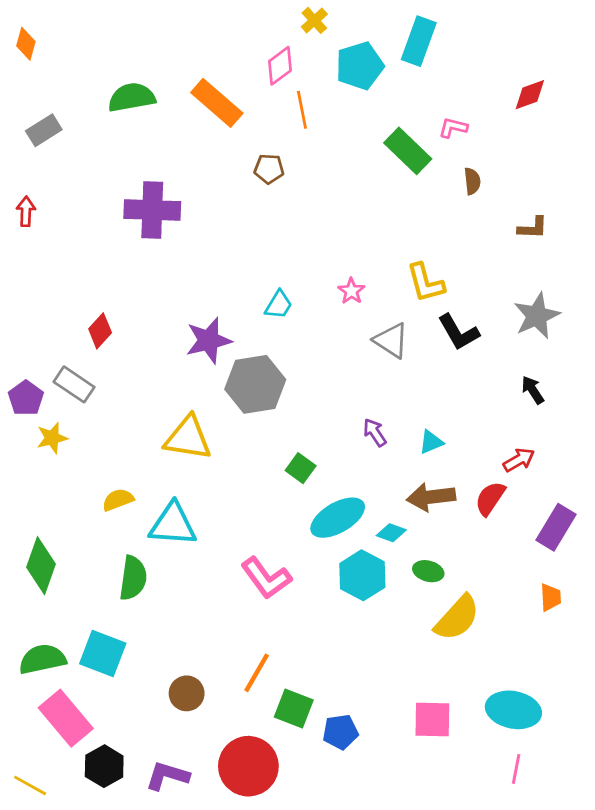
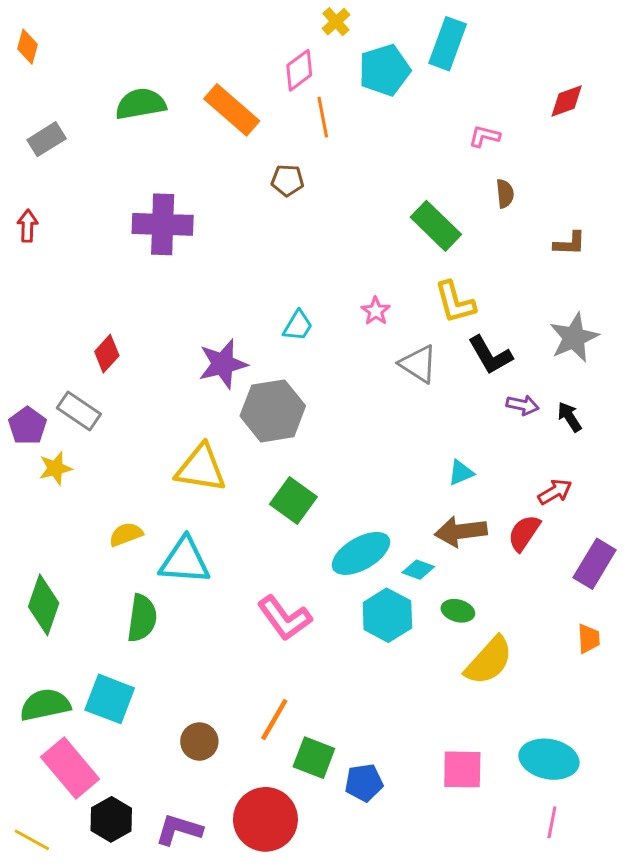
green rectangle: (408, 151) -> (436, 226), moved
purple arrow: (375, 432) -> (523, 405), moved, turned 136
green square: (301, 468) -> (293, 501), moved, size x1.4

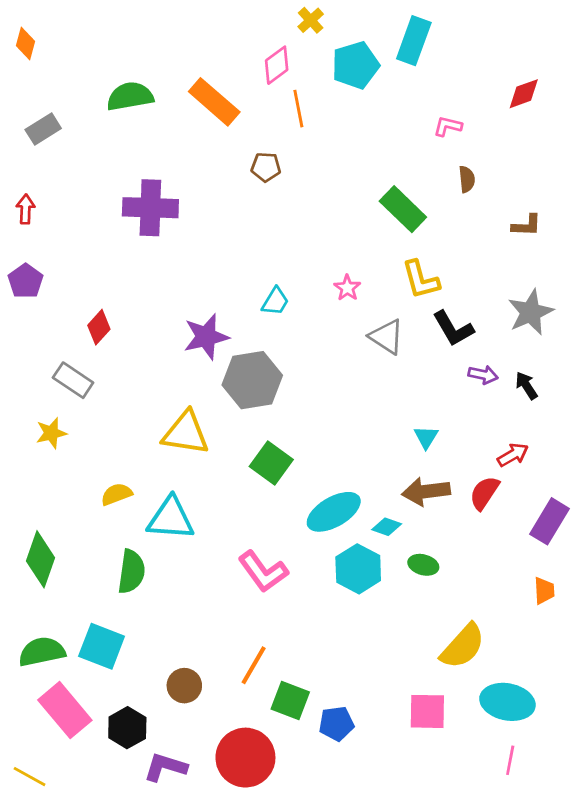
purple pentagon: (27, 426) -> (26, 281), moved
cyan triangle: (461, 473) -> (426, 437), turned -35
yellow semicircle: (489, 661) -> (463, 646), moved
black hexagon: (111, 819) -> (127, 728), moved

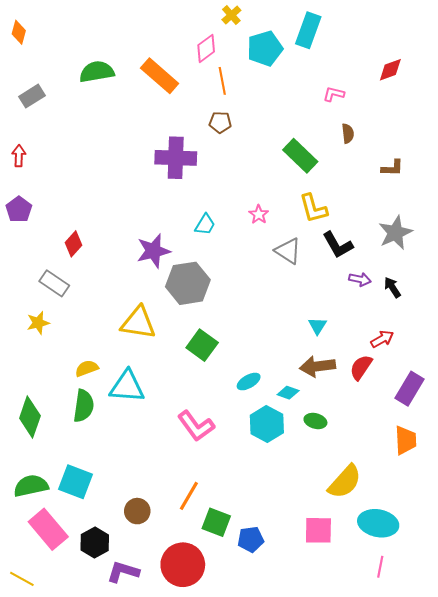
brown pentagon: (266, 167) -> (220, 122), moved
purple cross: (150, 208) -> (176, 158), moved
cyan ellipse: (334, 512) -> (249, 382), size x0.6
green semicircle: (131, 572) -> (84, 406), moved
orange trapezoid: (544, 591) -> (406, 440), size x1.4

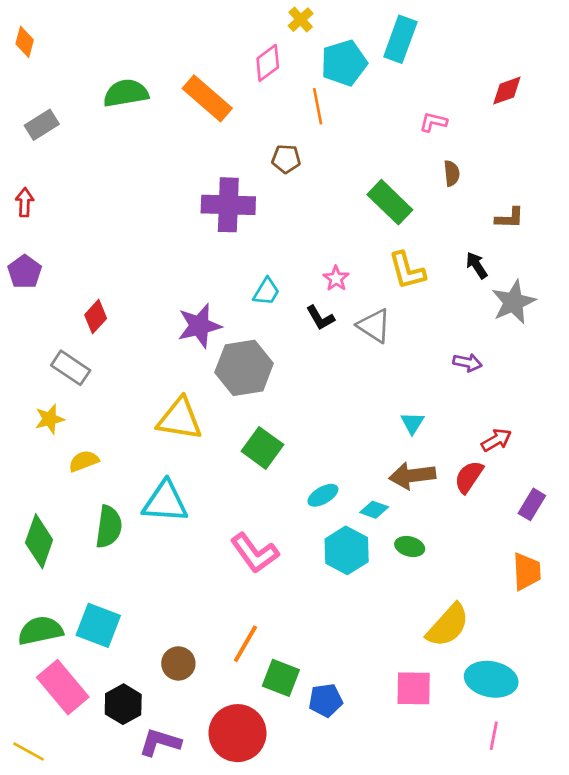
orange line: (222, 81) -> (318, 106), moved
black L-shape: (338, 245) -> (320, 318), moved, size x0.7
black arrow: (392, 287) -> (477, 265), moved
yellow semicircle: (87, 368) -> (84, 461), moved
purple rectangle: (410, 389) -> (532, 504), size x0.7

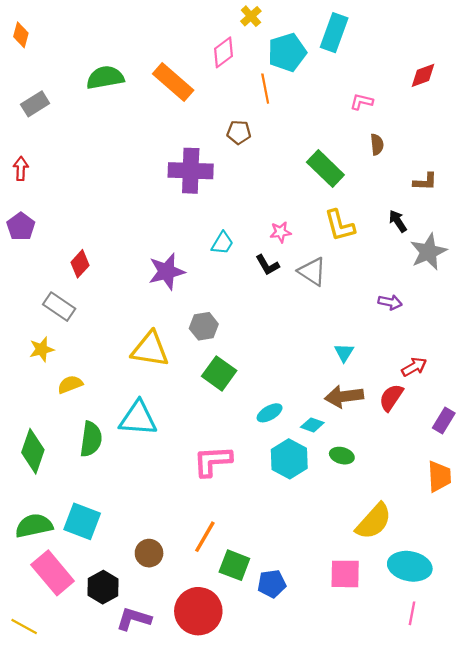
pink star: (336, 278) -> (280, 232), turned 30
gray hexagon: (244, 368) -> (204, 326), moved, size x0.6
pink L-shape: (255, 553) -> (213, 461), turned 123

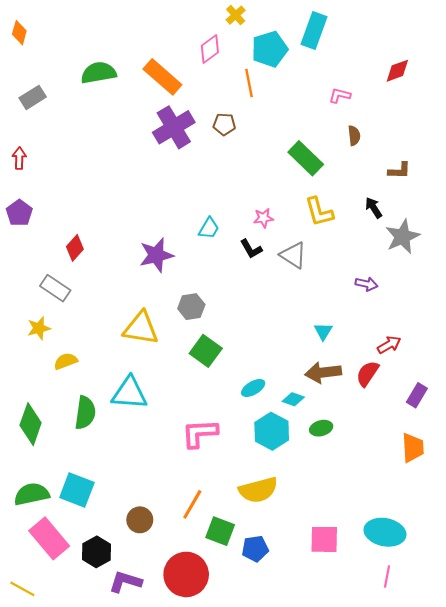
purple cross: (191, 171) -> (174, 127), moved, turned -33
green ellipse: (342, 456) -> (321, 428), turned -30
yellow semicircle: (374, 521) -> (258, 490), moved, turned 33

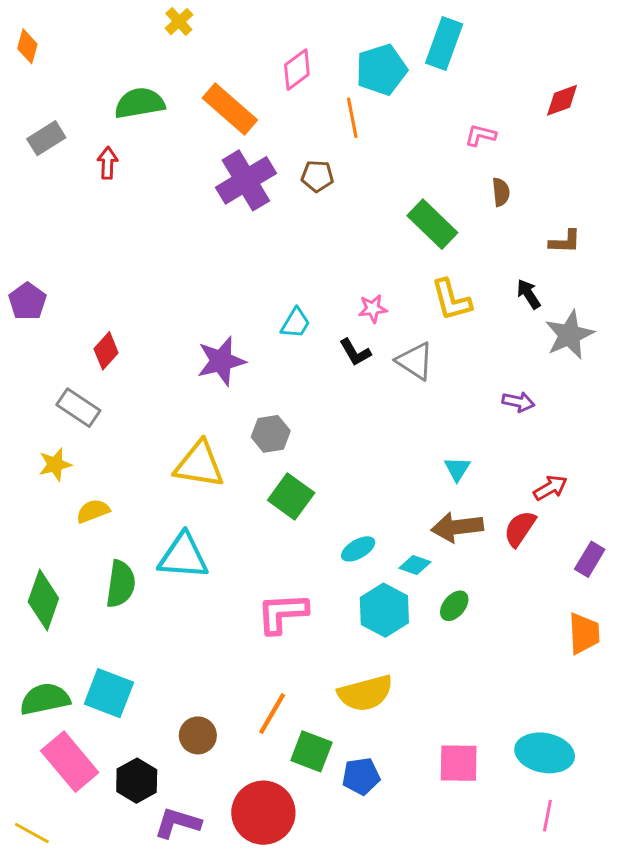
yellow cross: (236, 15) -> (179, 22), moved
red arrow: (19, 158) -> (108, 163), moved
green ellipse: (321, 428) -> (454, 606), turned -35

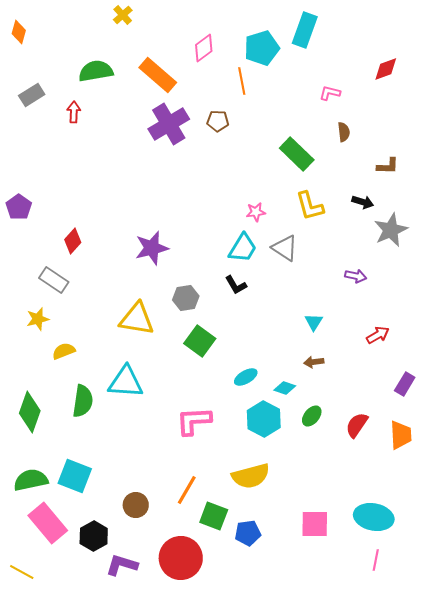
black arrow: (529, 294) -> (363, 202), turned 140
cyan trapezoid: (295, 323) -> (243, 248), moved, size x1.4
black L-shape: (355, 352) -> (236, 285), moved
brown arrow: (457, 527) -> (314, 362), size x0.6
red semicircle: (520, 529) -> (357, 425), moved

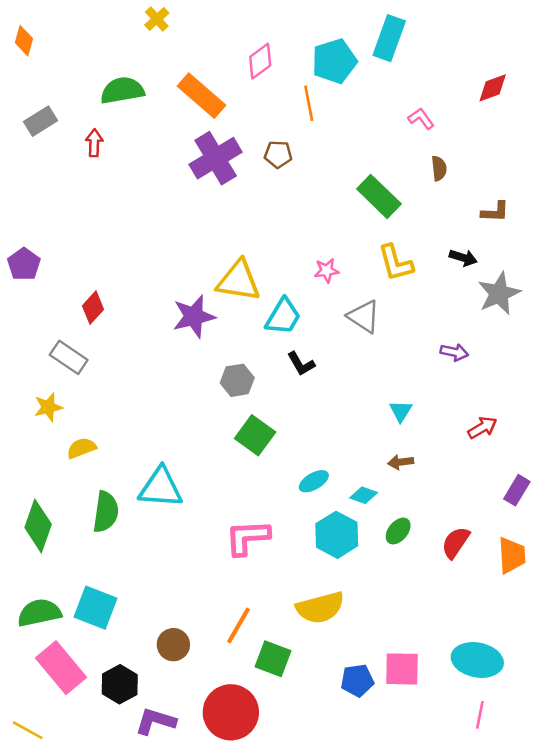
pink L-shape: (330, 93) -> (421, 119), turned 40
cyan trapezoid: (243, 248) -> (283, 316), moved
yellow triangle: (137, 319) -> (238, 281), moved
blue pentagon: (248, 533) -> (357, 680), moved

